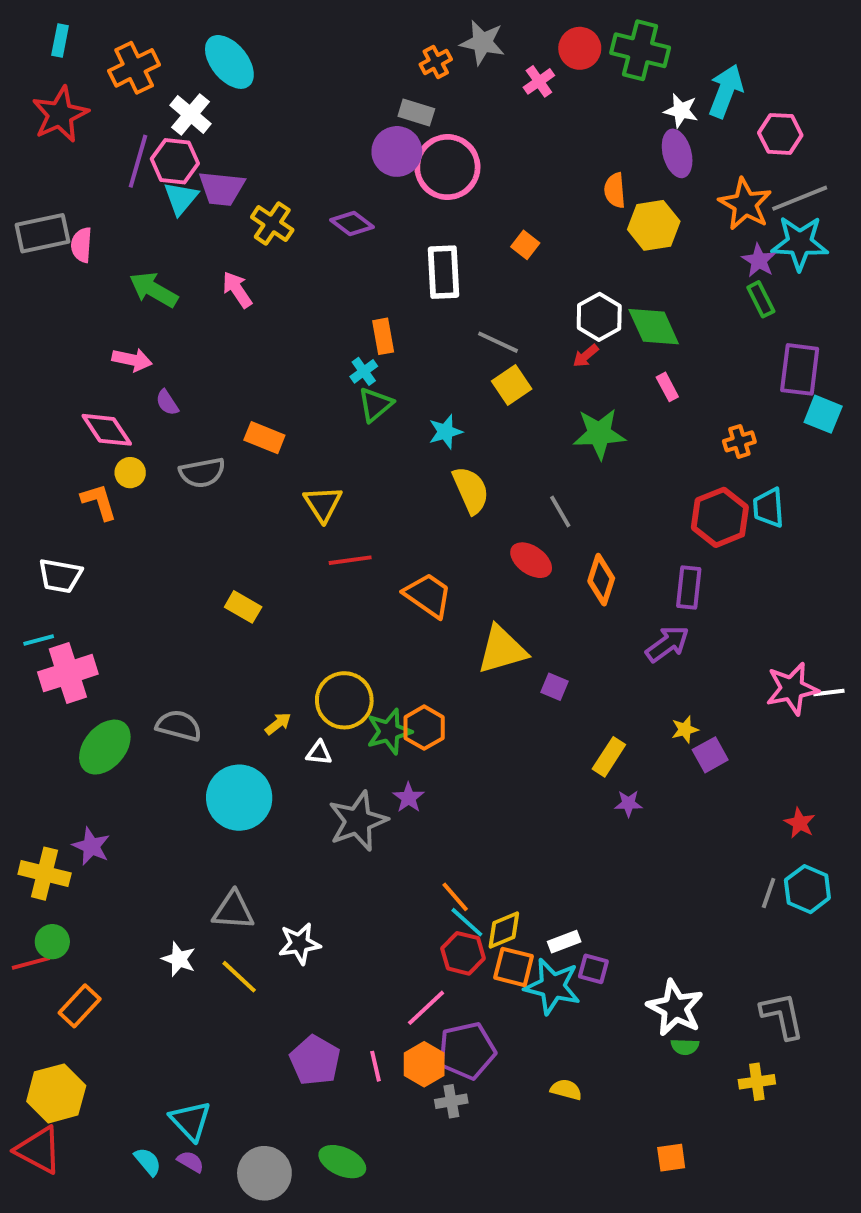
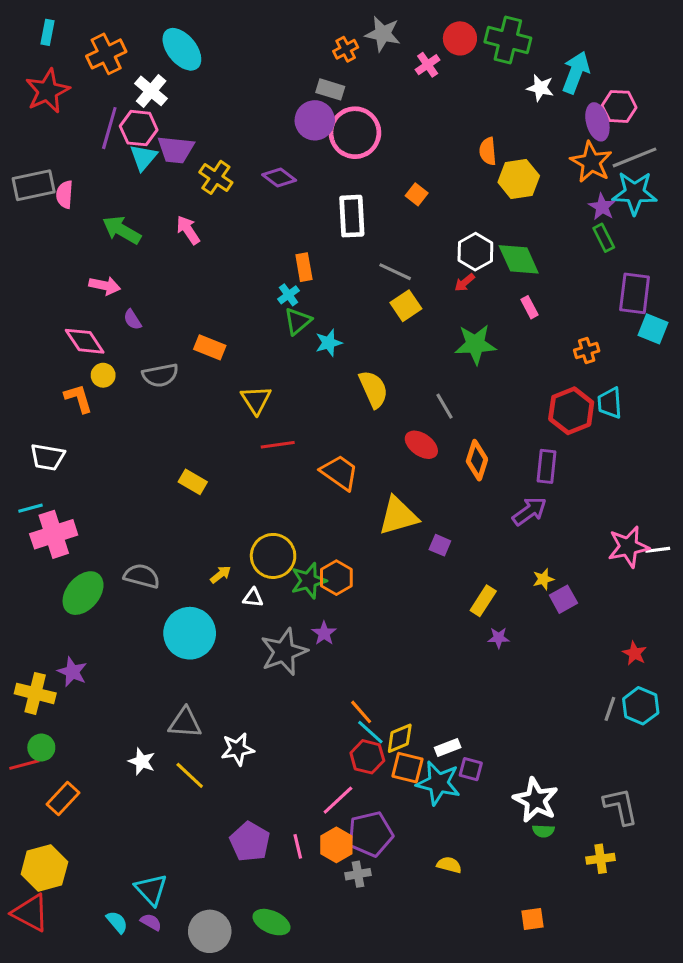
purple ellipse: (677, 153) -> (597, 122), moved
cyan star: (445, 432) -> (329, 343), moved

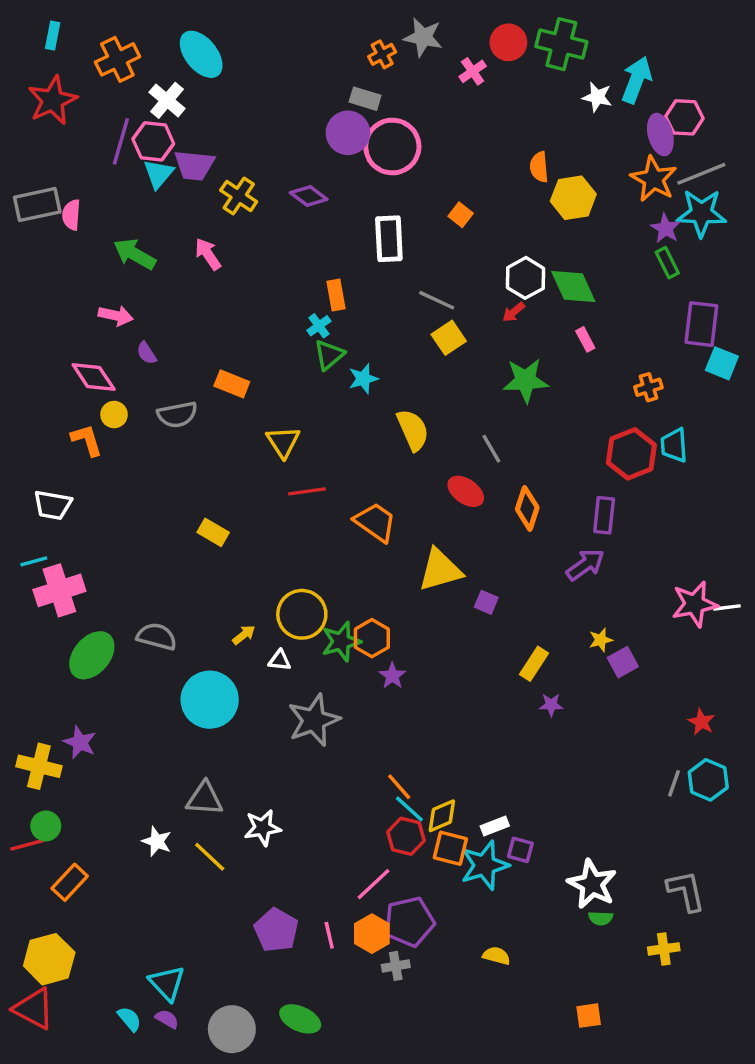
purple star: (324, 633) -> (392, 676), moved
cyan star: (438, 783) -> (485, 865), turned -30

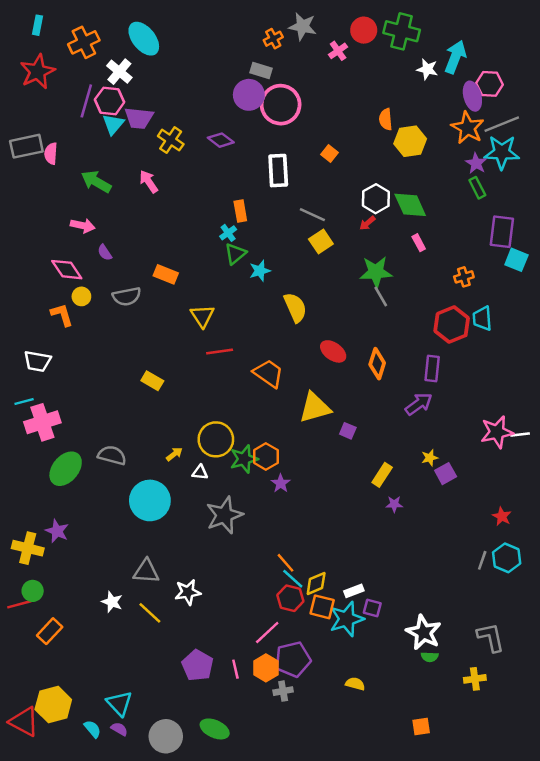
gray line: (491, 449) -> (381, 296), moved
yellow hexagon: (49, 959) -> (53, 705), moved

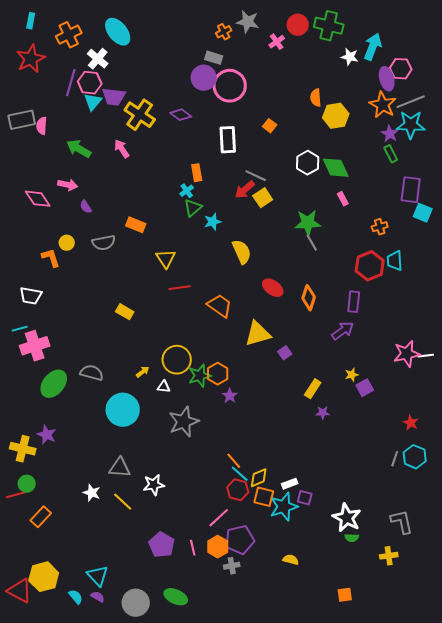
yellow cross: (171, 140) -> (140, 115), size x1.4
red arrow: (367, 223) -> (245, 190), moved, size x1.5
pink diamond: (67, 270) -> (38, 199), moved
purple square: (348, 431) -> (285, 353), turned 32

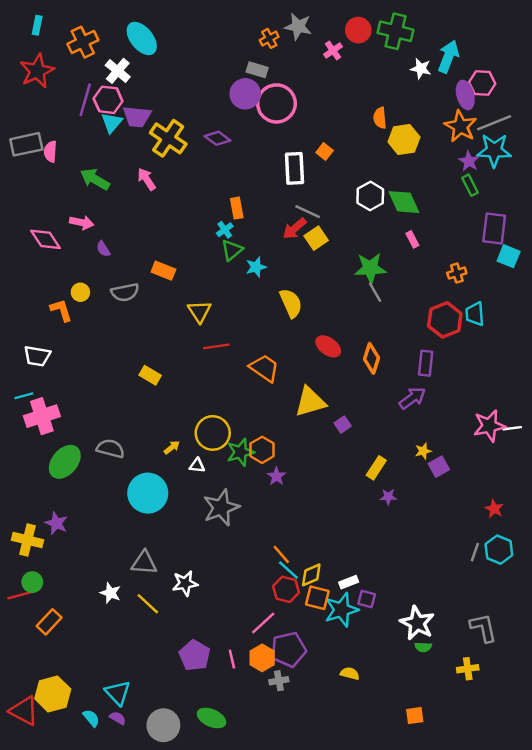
white rectangle: (228, 140) -> (294, 168), moved

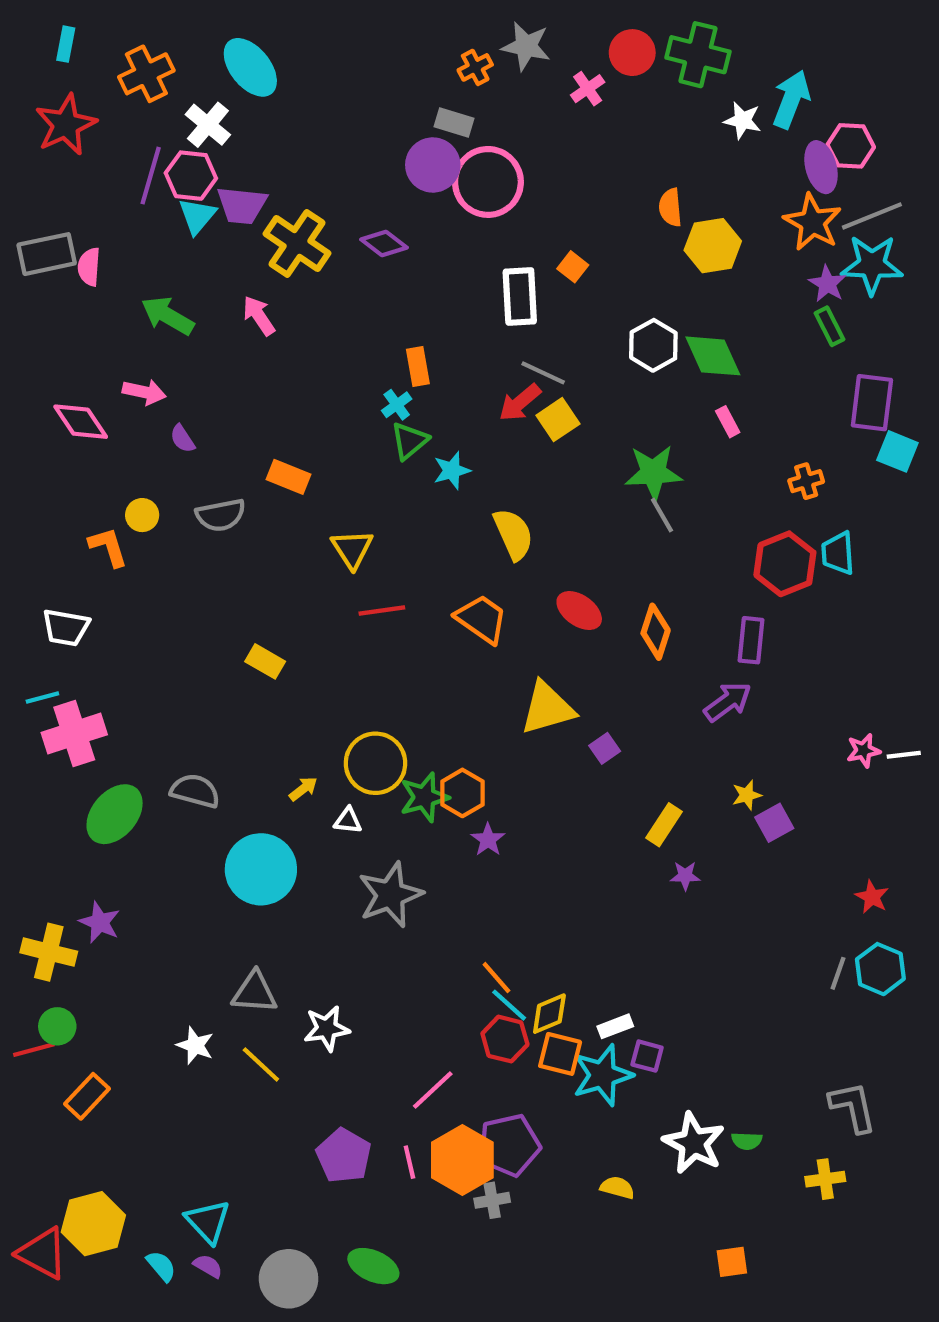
orange trapezoid: (264, 368) -> (482, 619), moved
pink star: (489, 426) -> (863, 751), size x0.6
pink line: (263, 623) -> (433, 1090), moved
white star: (417, 623) -> (694, 1143), moved
orange hexagon: (262, 658) -> (462, 1160), size x1.4

